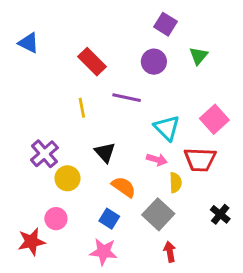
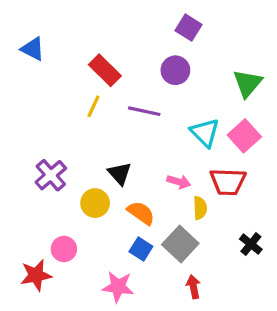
green triangle: (199, 56) -> (248, 83), moved, size x1.4
yellow line: (82, 108) -> (93, 106), moved, turned 36
cyan triangle: (167, 128) -> (205, 133), moved
yellow circle: (67, 178) -> (95, 203), moved
blue square: (109, 219) -> (141, 249), moved

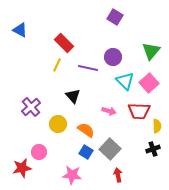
purple circle: (175, 70) -> (113, 57), moved
black triangle: (120, 174) -> (73, 96), moved
yellow semicircle: (200, 208) -> (157, 126), moved
black cross: (251, 244) -> (153, 149), turned 32

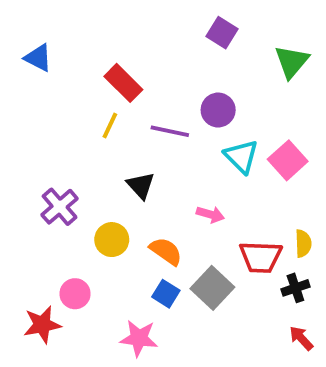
green triangle: (151, 51) -> (292, 62), moved
red trapezoid: (139, 111) -> (261, 257), moved
red arrow: (118, 175) -> (301, 338), moved, turned -32

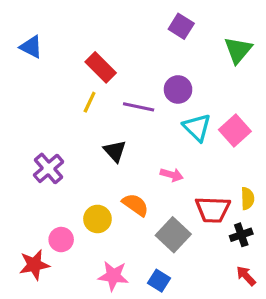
yellow circle: (112, 240) -> (97, 219), moved
blue square: (166, 294) -> (159, 281), moved

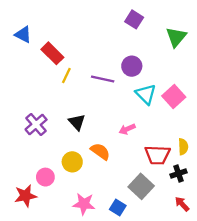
red rectangle: (101, 67) -> (52, 53), moved
black triangle: (115, 151) -> (77, 122), moved
pink arrow: (172, 175) -> (127, 129), turned 140
gray square: (173, 235) -> (141, 186), moved

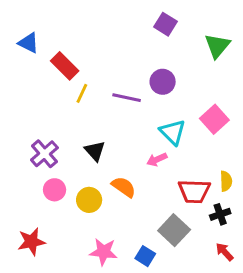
cyan triangle: (146, 94) -> (173, 132), moved
pink circle: (45, 177) -> (55, 190), moved

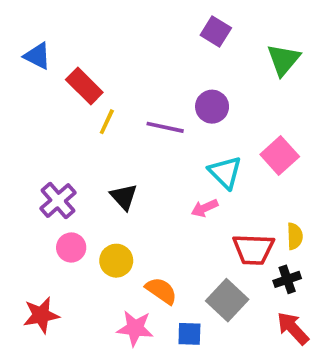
orange semicircle: (124, 187) -> (161, 291), moved
red arrow: (225, 252) -> (293, 328), size x1.4
blue square: (145, 256) -> (189, 334), turned -30

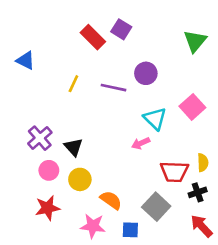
purple square: (216, 31) -> (121, 29), moved
blue triangle: (37, 56) -> (26, 60), moved
red rectangle: (84, 86) -> (93, 37), moved
black triangle: (124, 197) -> (73, 147), moved
red star: (41, 315) -> (48, 208), moved

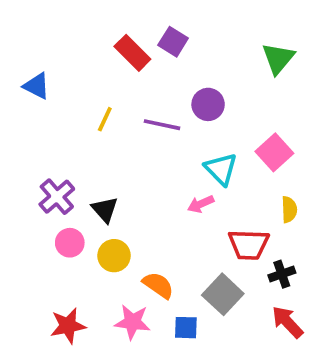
yellow semicircle: (203, 163) -> (289, 210), moved
red star: (48, 208) -> (68, 326), moved

